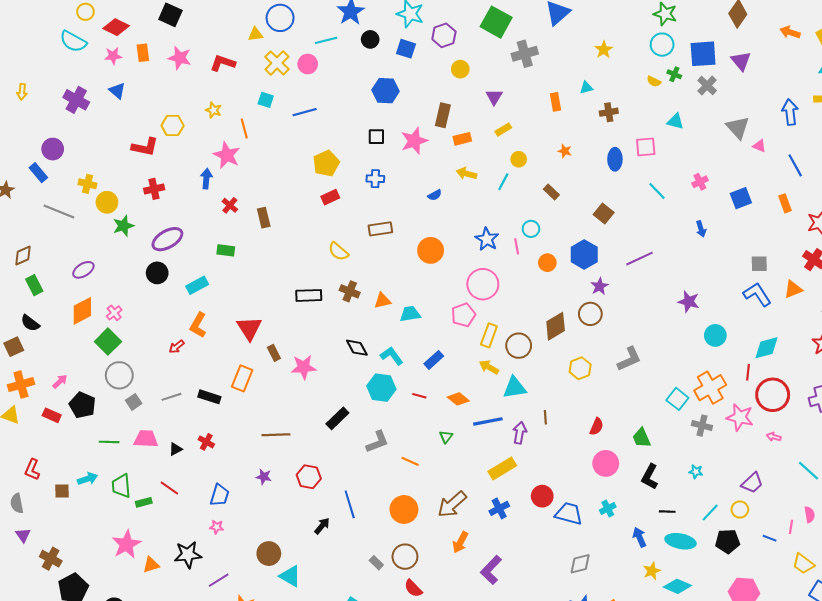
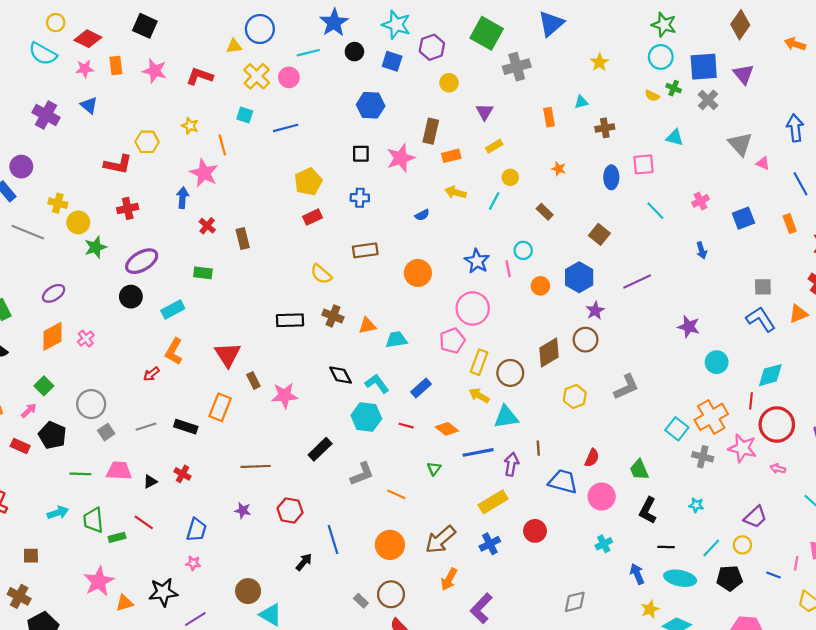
green square: (108, 342) -> (44, 386), moved, size x0.7
brown square: (62, 491) -> (31, 556), moved
blue trapezoid: (569, 514) -> (563, 481), moved

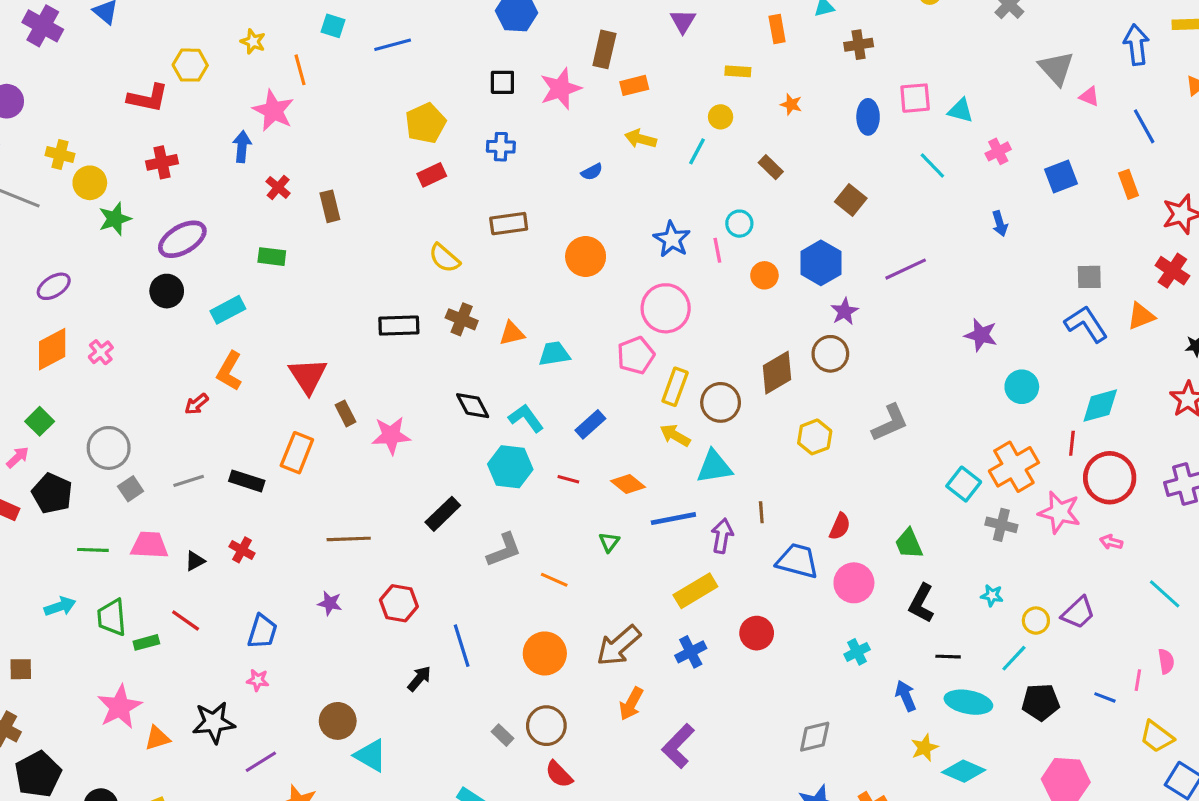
cyan triangle: (675, 138) -> (961, 111), moved
yellow rectangle: (494, 146) -> (738, 71), moved, turned 35
yellow circle: (742, 545) -> (1036, 621), moved

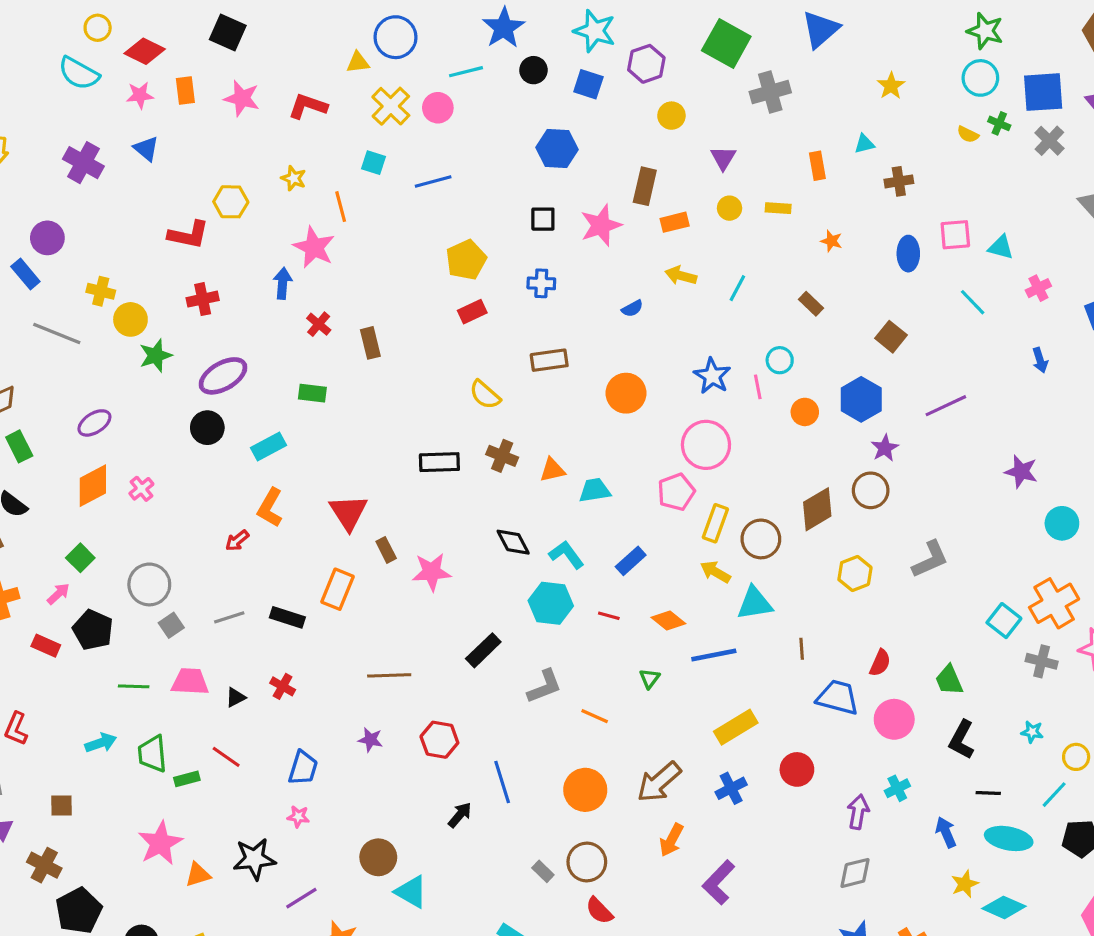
yellow circle: (721, 117) -> (730, 208), moved
purple arrow: (722, 536) -> (858, 812), moved

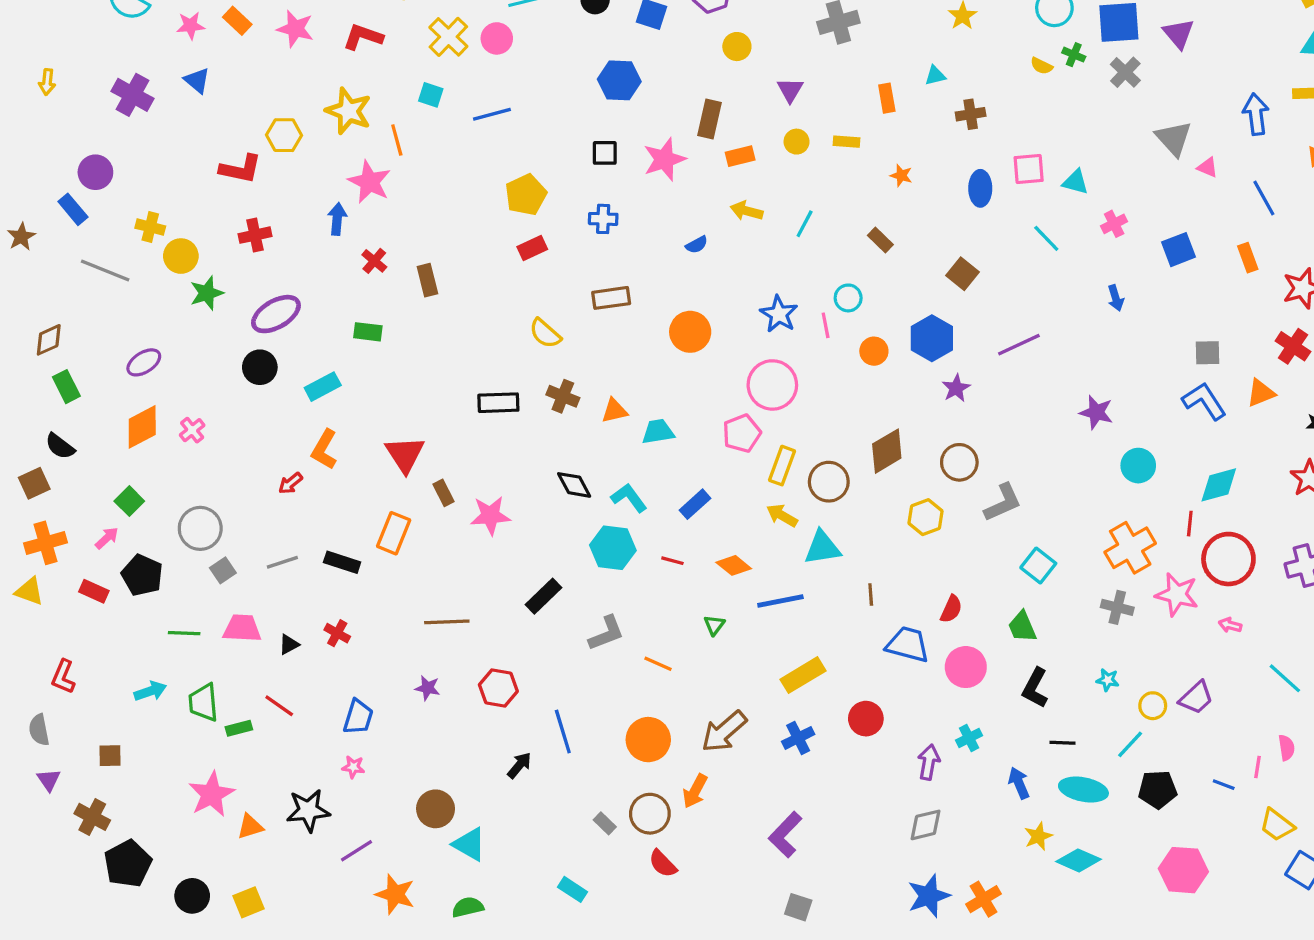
orange rectangle: (185, 90) -> (237, 21), turned -40
yellow star: (294, 178) -> (348, 111), size x1.8
brown circle: (871, 490) -> (959, 462), moved
cyan square: (1004, 621) -> (1038, 565), moved
orange arrow: (671, 840) -> (695, 791), moved

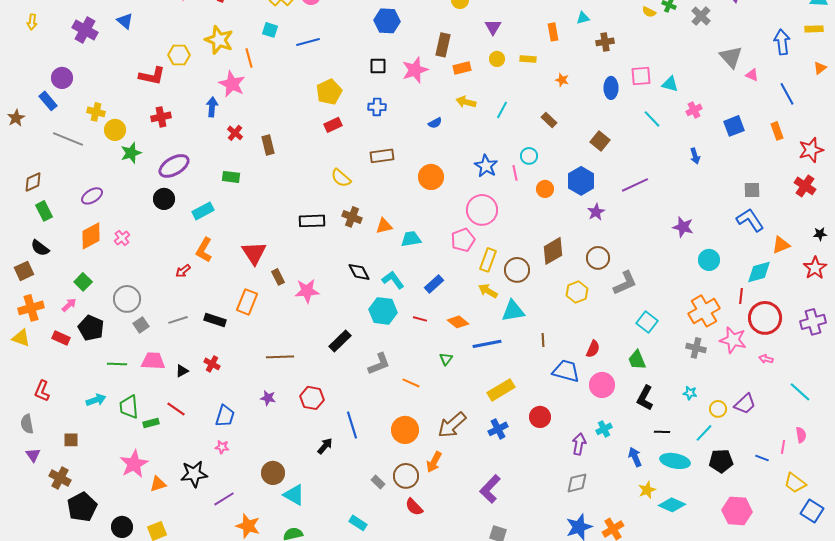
orange triangle: (1261, 393) -> (781, 245), moved

